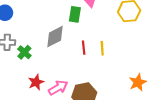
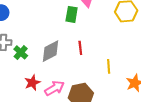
gray diamond: (55, 37) -> (51, 51), moved
yellow line: (102, 48) -> (109, 66), moved

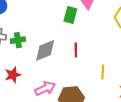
green cross: (21, 52) -> (18, 40), moved, turned 32
red star: (32, 83) -> (13, 75), moved

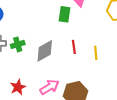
yellow line: (103, 72) -> (96, 53), moved
red star: (13, 75) -> (18, 87), moved

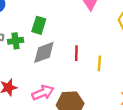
green rectangle: (64, 14) -> (39, 25), moved

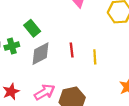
green rectangle: (39, 25) -> (32, 28), turned -49

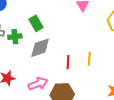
red line: (72, 50) -> (68, 62), moved

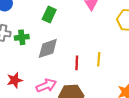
green rectangle: (36, 23) -> (49, 14), moved, turned 56

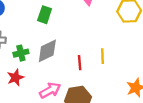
green cross: (22, 37) -> (21, 53), moved
red star: (15, 80) -> (15, 78), moved

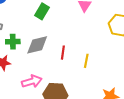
red line: (80, 63) -> (63, 53), moved

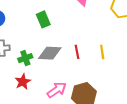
green rectangle: (42, 11) -> (43, 19), turned -35
gray diamond: (37, 45) -> (50, 53), turned 35

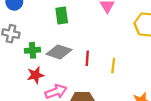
red star: (23, 82) -> (35, 75), moved

